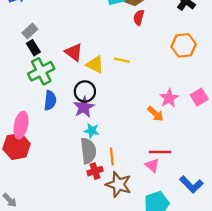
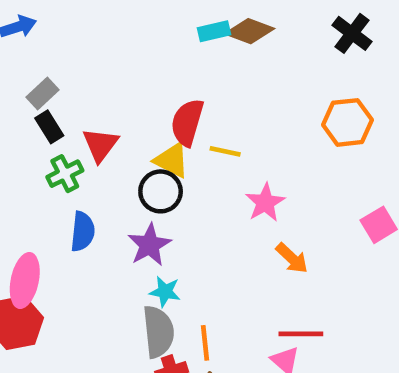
red semicircle: (139, 17) -> (187, 122), moved, size x1.5
red triangle: (74, 52) -> (100, 145), moved, turned 30
green cross: (41, 71) -> (65, 174), size x0.7
black circle: (85, 91) -> (161, 191), moved
pink star: (169, 98) -> (265, 203), moved

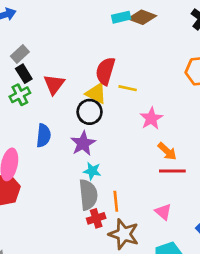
green cross: (65, 174) -> (20, 95), moved
red line: (301, 334) -> (172, 171), moved

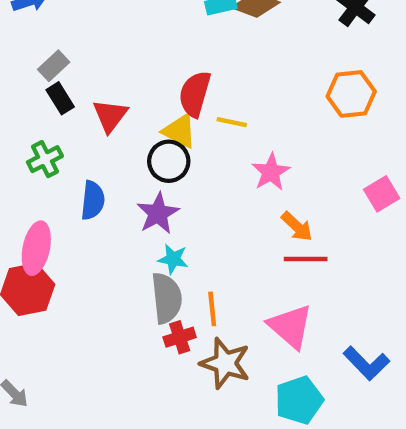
green cross: (20, 95) -> (45, 159), moved
pink triangle: (163, 212) -> (290, 326), size x1.6

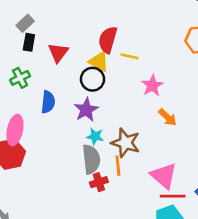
black rectangle: (60, 98) -> (29, 42), turned 42
red line: (306, 259) -> (173, 196), moved
brown star: (225, 363) -> (126, 143), moved

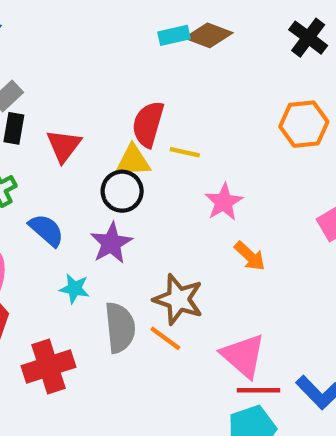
yellow triangle: (99, 61) -> (133, 161), turned -30
blue semicircle: (48, 102) -> (46, 230), turned -55
cyan star: (95, 136) -> (74, 289), moved
orange line: (118, 166) -> (165, 338), turned -48
red cross: (99, 182) -> (49, 366), moved, size x1.6

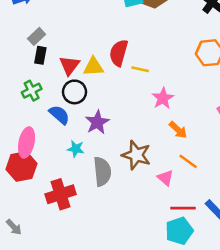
yellow triangle: (133, 161) -> (93, 67), moved
black circle: (122, 191) -> (74, 92), moved
orange line: (165, 338) -> (188, 161), moved
pink triangle: (243, 356) -> (165, 178), moved, size x0.6

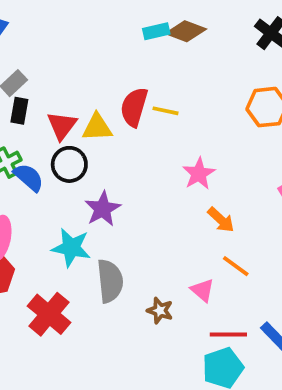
yellow line: (140, 69) -> (165, 111), moved
blue semicircle: (59, 115) -> (29, 177), moved
cyan star: (76, 149) -> (71, 248), size x1.5
brown star: (136, 155) -> (160, 311), moved, size x0.6
red cross: (61, 194) -> (49, 314), turned -32

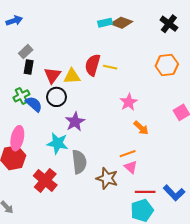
orange line: (236, 266) -> (128, 154), moved, turned -56
brown star: (160, 311) -> (107, 178), size x1.5

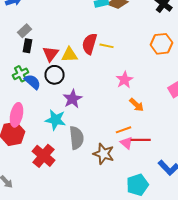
red line: (145, 192) -> (140, 140), moved

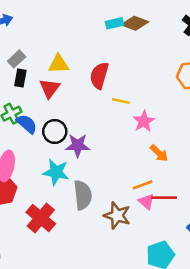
yellow line: (106, 46) -> (121, 101), moved
yellow triangle: (70, 55) -> (59, 64), moved
black circle: (54, 75) -> (55, 131), moved
purple star: (72, 99) -> (78, 145), turned 30

